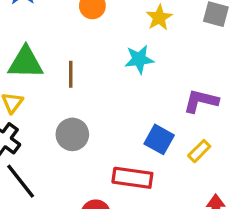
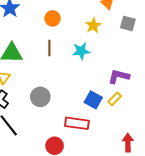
brown line: (71, 74) -> (49, 48), moved
yellow rectangle: (199, 151) -> (115, 99), moved

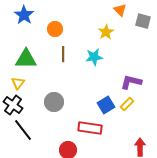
orange circle: (53, 18) -> (55, 29), moved
gray square: (128, 23) -> (143, 21), moved
blue square: (93, 100) -> (106, 105), turned 30

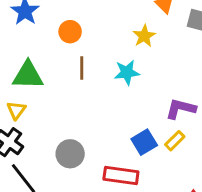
gray circle: (54, 102) -> (70, 154), moved

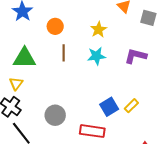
yellow star: (144, 36) -> (99, 30), moved
purple L-shape: (181, 109) -> (136, 56), moved

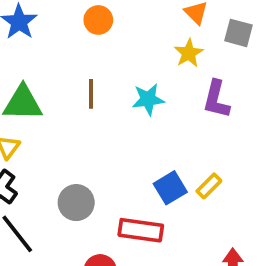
orange circle: (55, 26) -> (98, 20), moved
yellow star: (99, 30) -> (189, 53), moved
purple L-shape: (136, 56) -> (216, 99), turned -90

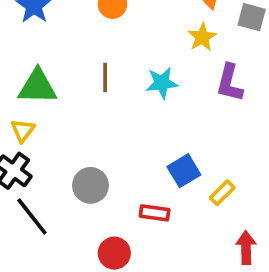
yellow rectangle: (209, 186) -> (222, 193), moved
red rectangle: (141, 230) -> (155, 213), size x0.7

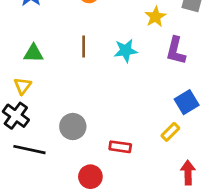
green triangle: (37, 87) -> (33, 53), size x0.7
blue square: (184, 171) -> (187, 102), moved
black line: (32, 216) -> (29, 150), turned -40

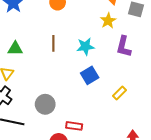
blue square: (187, 102) -> (90, 75), moved
yellow rectangle: (170, 132) -> (119, 93), moved
red rectangle: (120, 147) -> (74, 126), moved

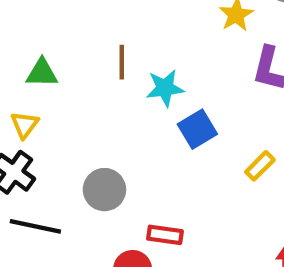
cyan star: (85, 47) -> (165, 88), moved

